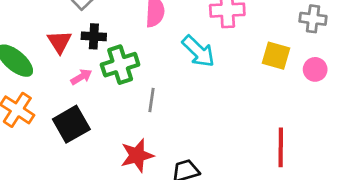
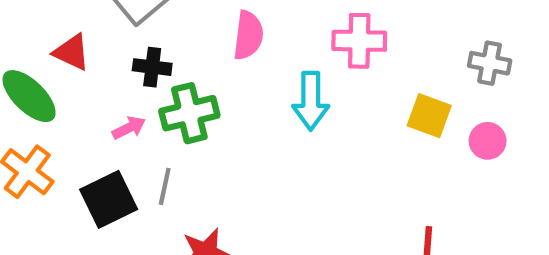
red triangle: (59, 42) -> (72, 52), moved, turned -36
cyan arrow: (198, 51) -> (311, 101), turned 42
gray line: (151, 100) -> (165, 186), moved

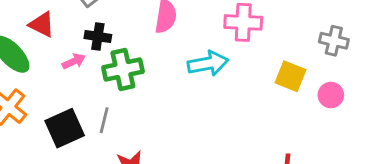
cyan arrow: (311, 101) -> (208, 63), turned -102
pink arrow: (129, 128) -> (74, 61), moved

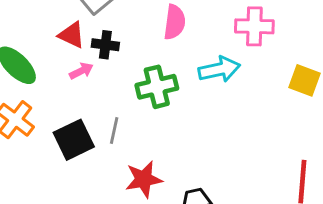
red triangle: (42, 24) -> (72, 35), moved
green cross: (123, 70) -> (157, 87), moved

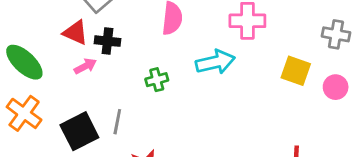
green cross: (157, 87) -> (157, 80), size x0.6

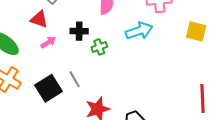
black cross: (107, 41) -> (79, 31), moved
gray line: (117, 122) -> (74, 79), turned -36

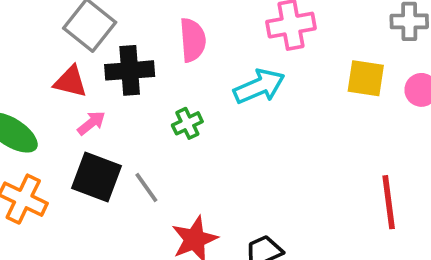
black cross: (79, 31) -> (130, 70), moved, size x1.4
black square: (48, 88) -> (96, 177), moved, turned -32

